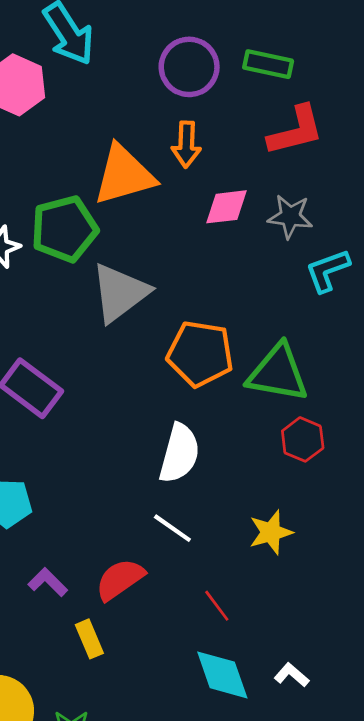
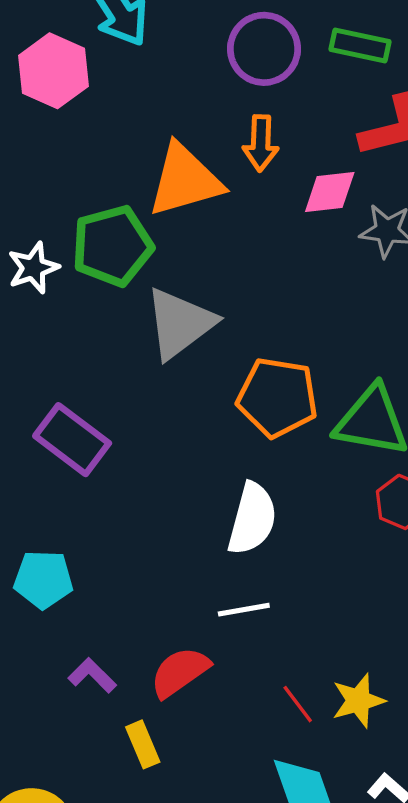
pink diamond: (226, 207) -> (330, 192), moved
white line: (172, 528) -> (244, 610), turned -45
yellow star: (271, 532) -> (358, 701), moved

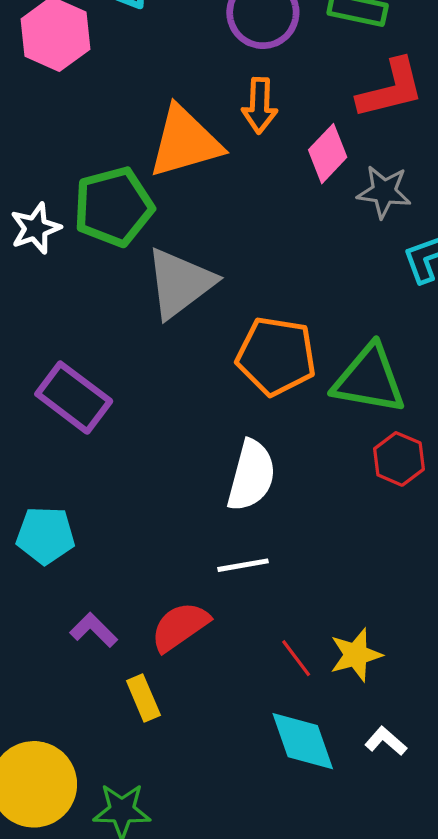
pink diamond: (330, 192) -> (328, 154), turned -40

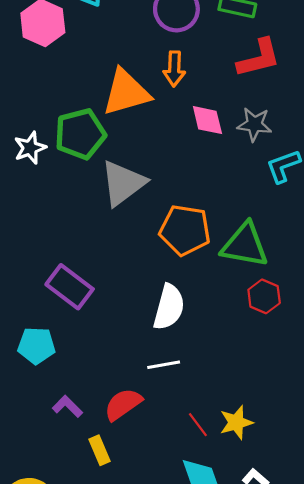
pink diamond: (328, 154) -> (207, 120), moved, turned -57
purple rectangle: (74, 398) -> (70, 287), moved

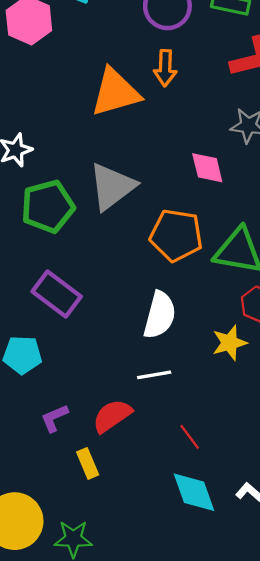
pink diamond: (207, 120) -> (207, 168), moved
green pentagon: (80, 134) -> (48, 207), moved
purple L-shape: (67, 406) -> (54, 418), turned -68
yellow star: (236, 422) -> (229, 343), moved

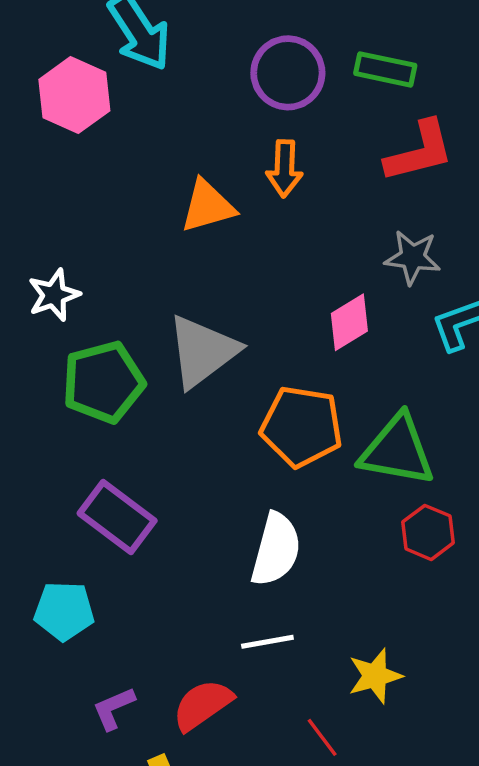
orange triangle: (115, 92) -> (208, 206), size x0.7
pink diamond: (207, 168) -> (349, 322), turned 72
yellow star: (229, 343) -> (375, 676), moved

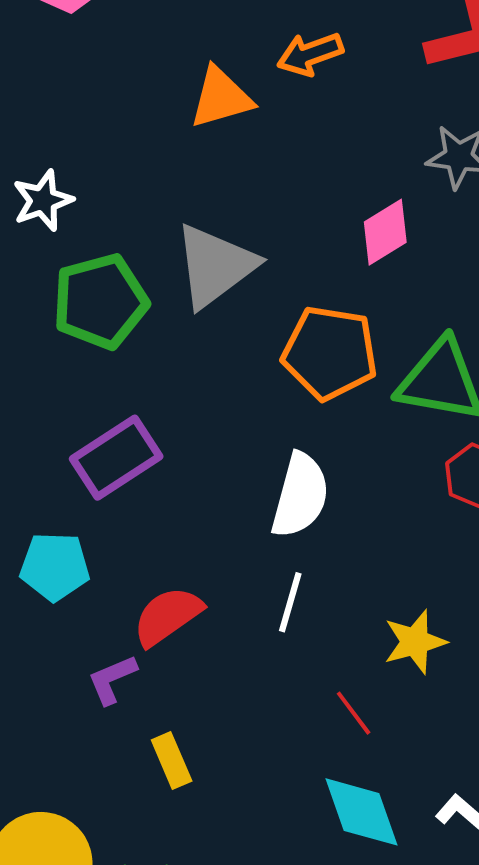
orange arrow: (284, 169) -> (310, 54), turned 68
purple rectangle: (117, 517) -> (116, 458), turned -70
white line: (267, 642) -> (290, 602), turned -64
red semicircle: (202, 705) -> (168, 616), moved

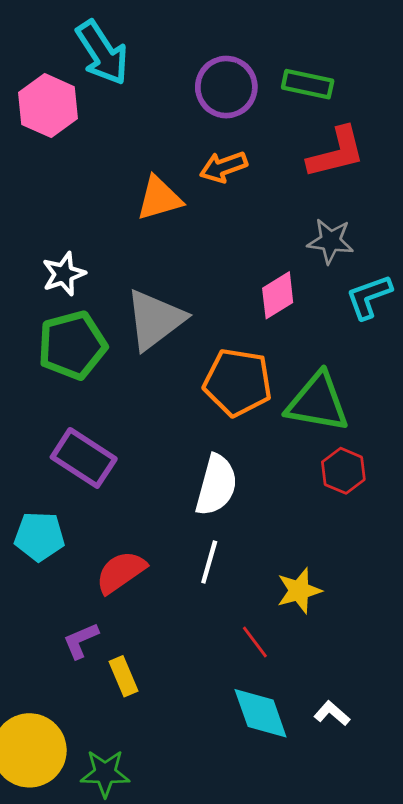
white star: (43, 200) -> (64, 274), moved
purple rectangle: (116, 458) -> (84, 458), turned 66
purple L-shape: (112, 679) -> (81, 641), moved

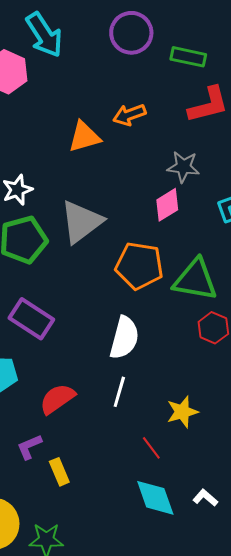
purple circle: (226, 87) -> (131, 33), moved
gray star: (330, 241) -> (183, 167), moved

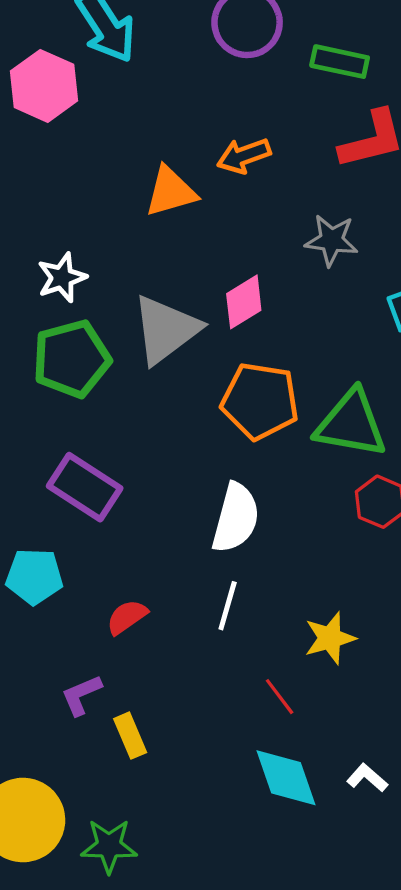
pink diamond: (167, 205) -> (244, 302), moved
red semicircle: (57, 399) -> (127, 617), size x0.7

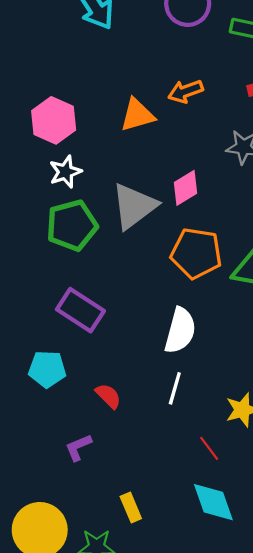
pink hexagon: (44, 86) -> (54, 120), moved
red semicircle: (127, 617) -> (108, 396), turned 80
yellow rectangle: (130, 736) -> (131, 507), moved

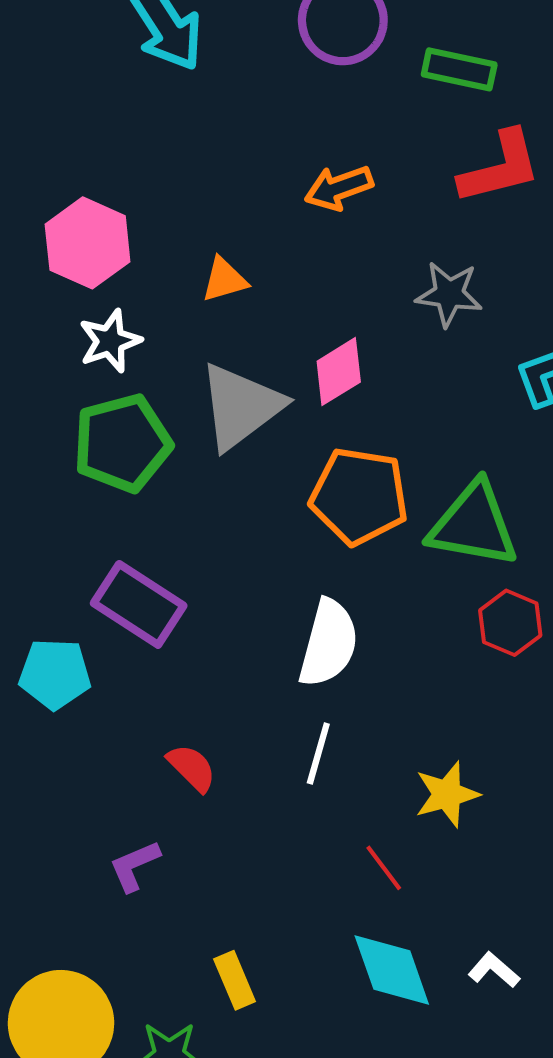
orange triangle: (137, 115) -> (224, 280), moved, size x0.7
cyan pentagon: (47, 369) -> (55, 674), moved

